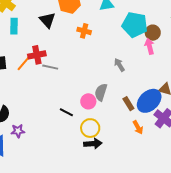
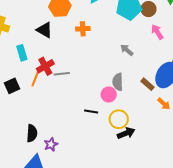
cyan rectangle: (14, 26) -> (22, 53), moved
pink arrow: (150, 46) -> (157, 32), moved

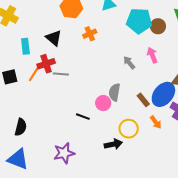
orange cross: (83, 29) -> (90, 34), turned -32
black triangle: (44, 30) -> (54, 38), moved
pink arrow: (157, 32) -> (152, 55), moved
yellow circle: (119, 119) -> (129, 129), moved
purple star: (51, 144) -> (64, 153), moved, size x1.5

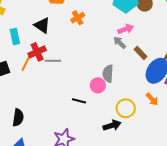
pink arrow: (152, 55) -> (126, 29), moved, turned 98
brown rectangle: (143, 100) -> (140, 53), moved

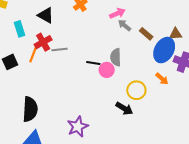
pink arrow: (126, 29) -> (117, 13), moved
black line: (79, 101) -> (93, 63), moved
black semicircle: (18, 118) -> (30, 109), size x1.4
black arrow: (112, 125) -> (124, 109), turned 54

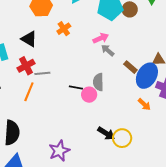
brown rectangle: (146, 34) -> (130, 67), moved
orange line: (34, 53) -> (29, 92), moved
yellow circle: (136, 90) -> (122, 138), moved

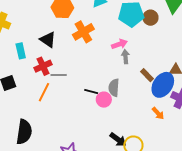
orange cross: (64, 29) -> (83, 32), size x1.5
gray arrow: (108, 50) -> (125, 57), turned 40

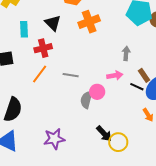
pink arrow: (119, 44) -> (115, 75), moved
gray line: (59, 75) -> (71, 75), moved
gray semicircle: (114, 88) -> (86, 100), moved
black line: (91, 91) -> (137, 87), moved

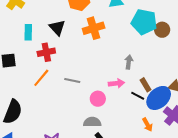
gray semicircle: (86, 100) -> (92, 122), moved, turned 72

